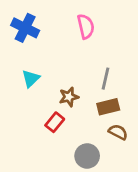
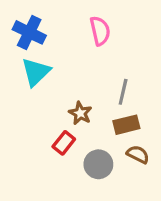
cyan triangle: (31, 79) -> (36, 72), moved, size x1.4
brown star: (69, 97) -> (80, 113), turned -30
gray circle: (87, 156) -> (98, 164), moved

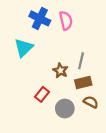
blue cross: (29, 32) -> (40, 18), moved
brown star: (80, 113) -> (60, 71), moved

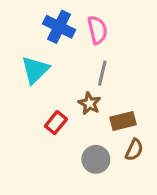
gray line: (81, 61) -> (102, 73), moved
red rectangle: (42, 94) -> (56, 123), moved
brown semicircle: (91, 102) -> (134, 150), turned 88

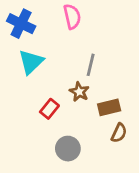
blue cross: (59, 27) -> (21, 24), moved
pink semicircle: (97, 30) -> (72, 17), moved
gray circle: (96, 159) -> (68, 149), moved

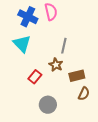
blue cross: (21, 24) -> (28, 17), moved
cyan triangle: (31, 62) -> (22, 44), turned -30

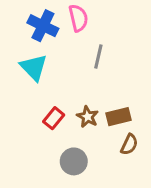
gray line: (64, 46) -> (98, 57), moved
brown star: (56, 65) -> (88, 117), moved

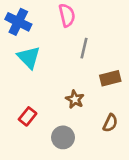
blue cross: (43, 26) -> (18, 22), moved
brown rectangle: (118, 117) -> (110, 78), moved
red rectangle: (54, 118) -> (28, 116), moved

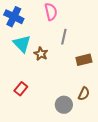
brown star: (75, 99) -> (41, 54), moved
gray circle: (63, 137) -> (64, 105), moved

